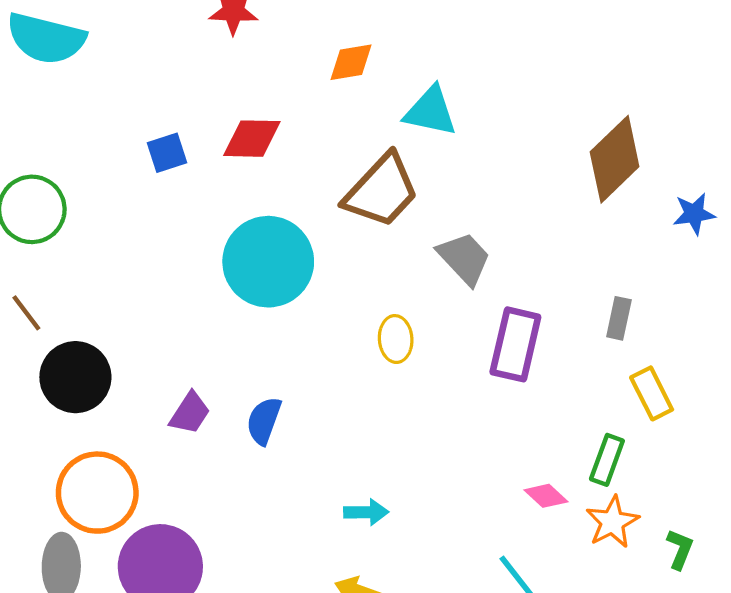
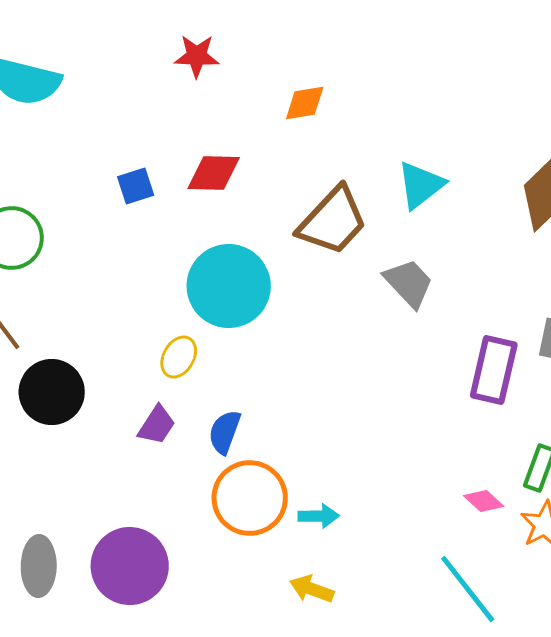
cyan triangle: (430, 111) -> (421, 185), moved, turned -50
yellow ellipse: (396, 339) -> (179, 357), moved, turned 33
purple rectangle: (515, 344) -> (494, 370), moved
orange circle: (97, 493) -> (250, 498), moved

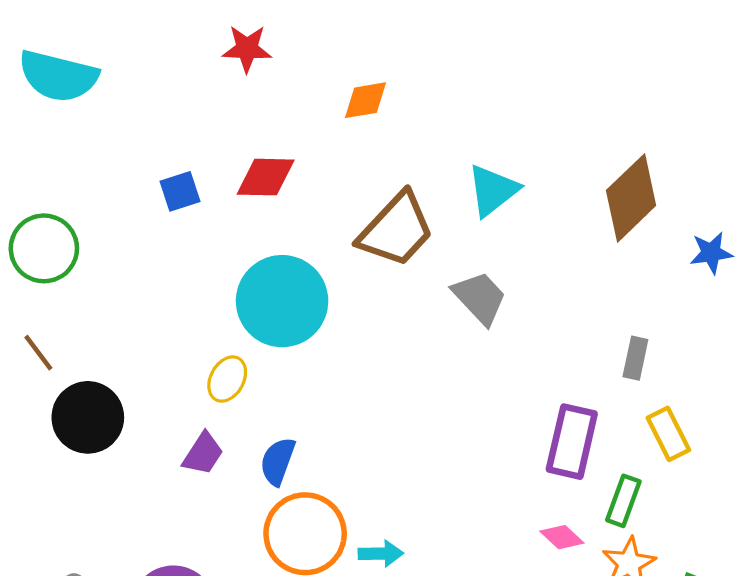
purple rectangle: (494, 370) -> (572, 442), moved

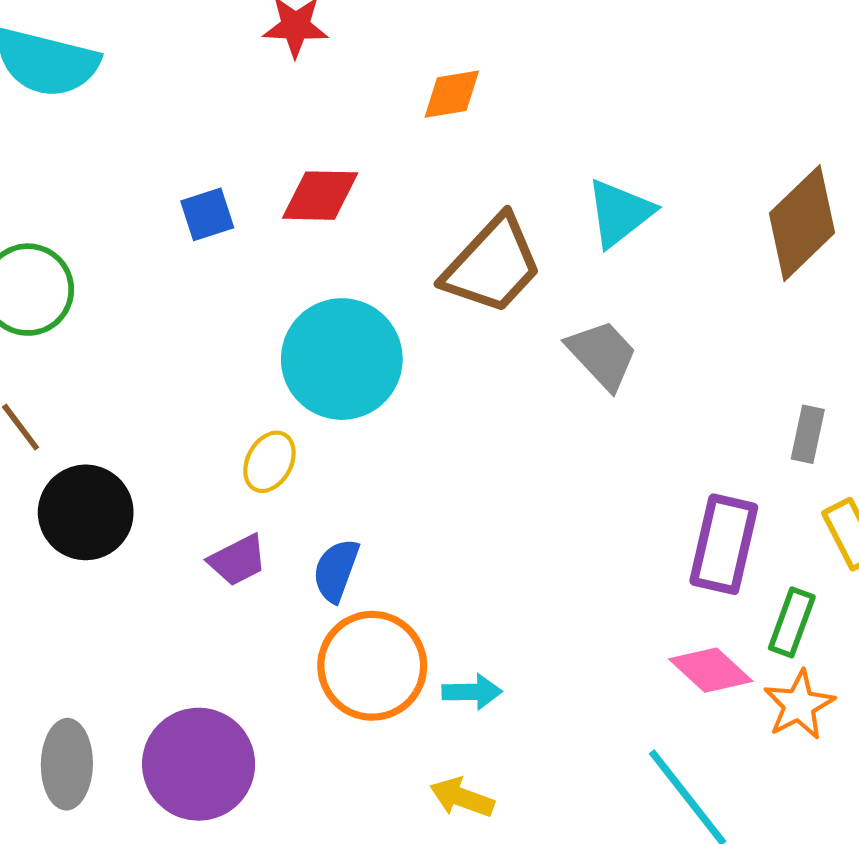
purple trapezoid: (203, 454) -> (238, 560), turned 30
pink diamond: (562, 537) -> (711, 670), size x1.4

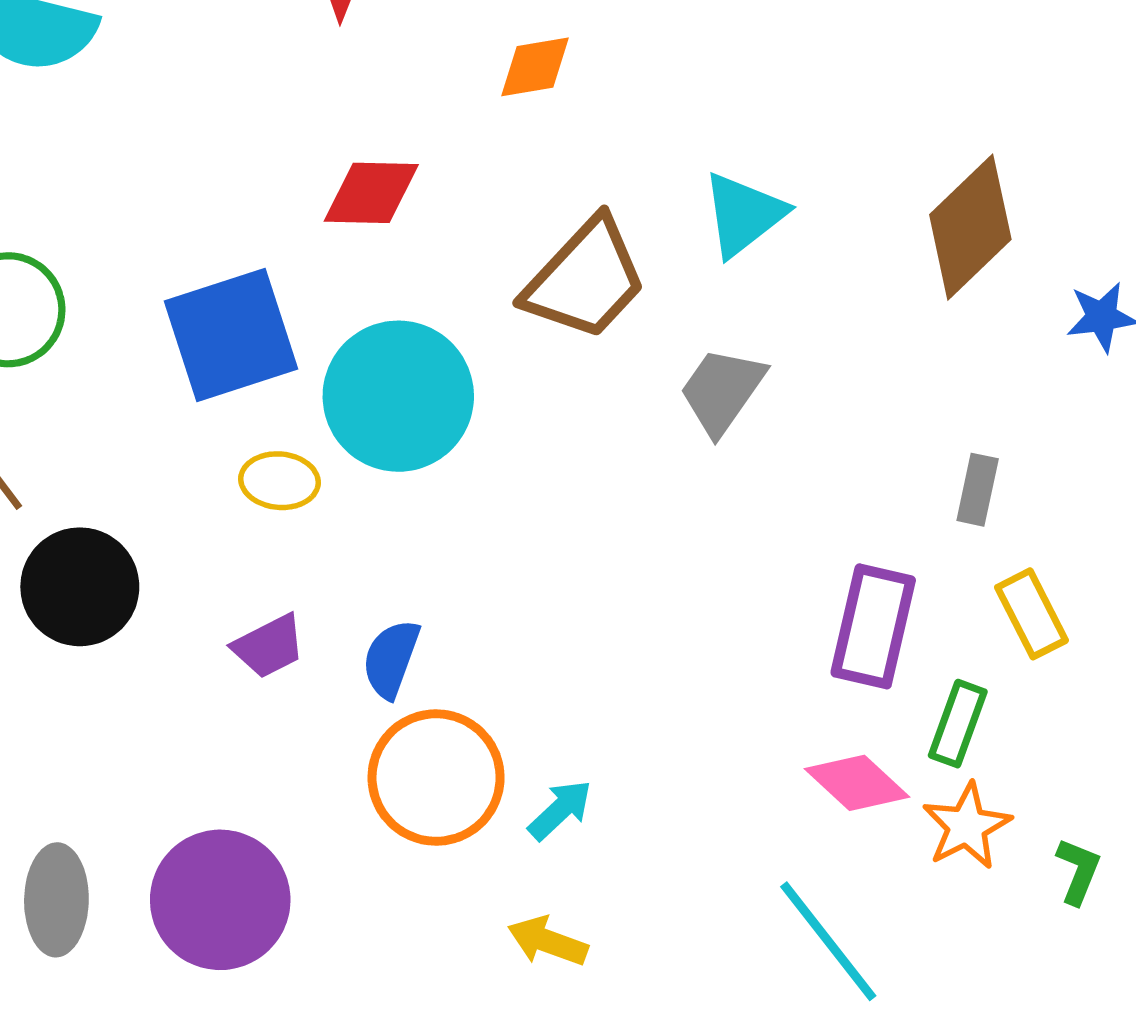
blue square: (207, 214) -> (231, 335), moved, size x2.0
gray trapezoid: (602, 355) -> (722, 391), turned -102
yellow ellipse: (269, 462) -> (280, 481), moved, turned 66
cyan arrow: (472, 692) -> (560, 810), turned -42

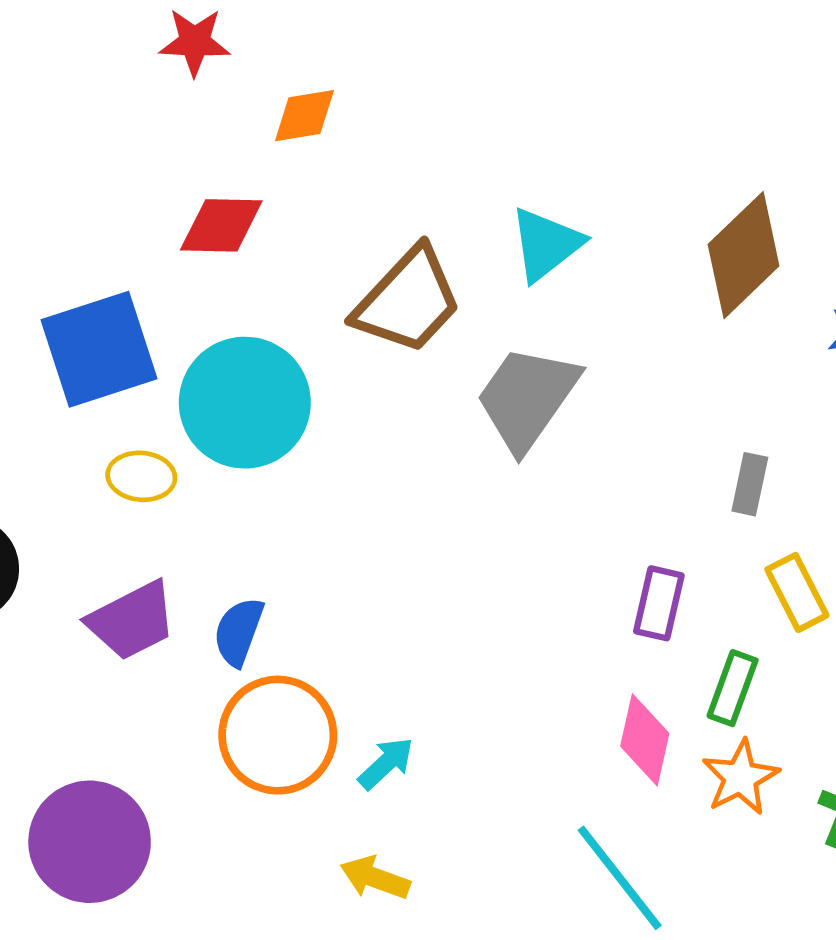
orange diamond: (535, 67) -> (304, 116), moved
gray trapezoid: (722, 391) -> (527, 398), size x1.4
purple rectangle: (873, 626) -> (659, 603), size x0.7
purple trapezoid: (269, 646) -> (132, 621), size x1.4
pink diamond: (857, 783) -> (645, 740), turned 60

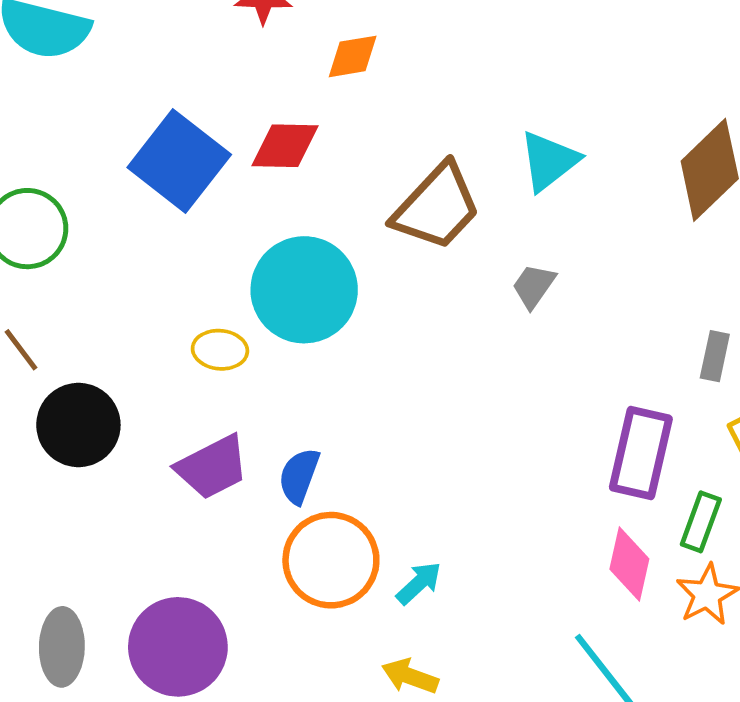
blue square: (99, 349) -> (179, 161), moved, turned -34
gray trapezoid: (527, 398) -> (534, 286), size x0.5
purple rectangle: (659, 603) -> (641, 453), size x1.5

